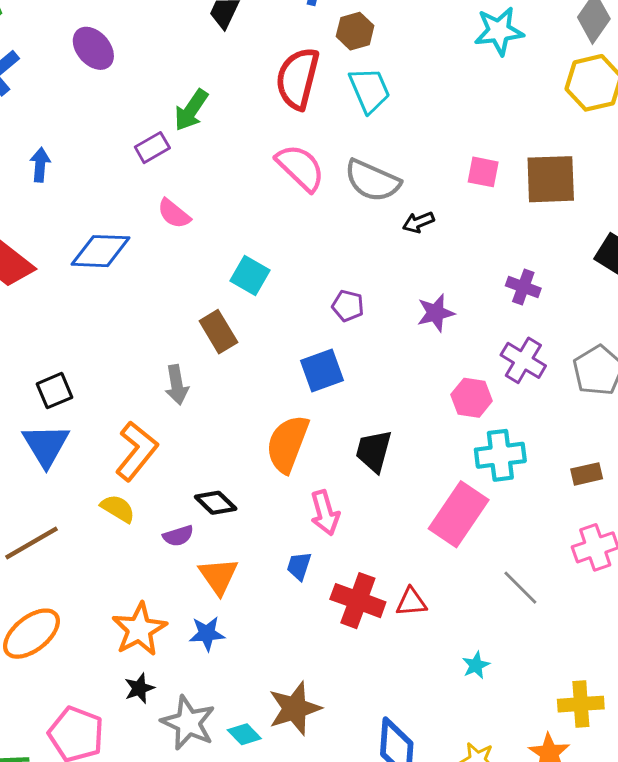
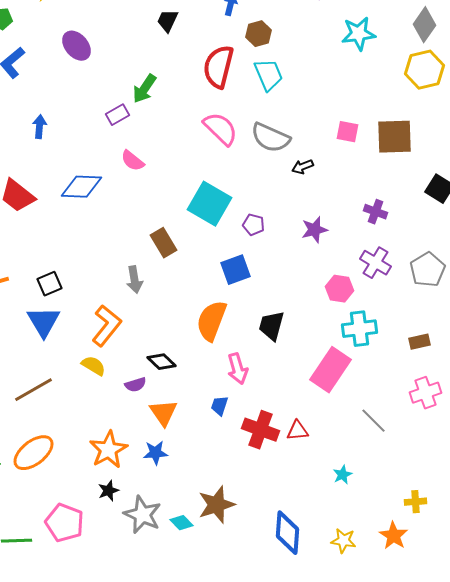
cyan square: (250, 276) -> (210, 204), moved, size x1.6
yellow cross: (581, 704) -> (416, 502), size x0.7

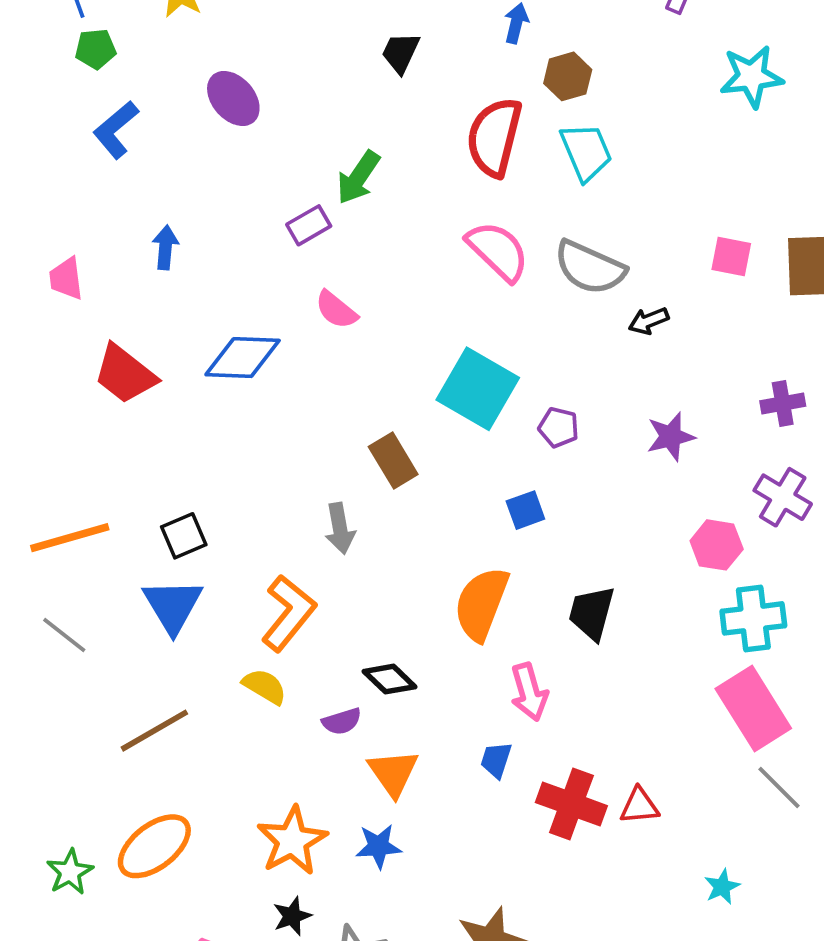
purple cross: (376, 212) -> (783, 403), turned -30
blue square: (236, 270) -> (525, 510), size x0.7
pink rectangle: (330, 370) -> (753, 708), moved, turned -66

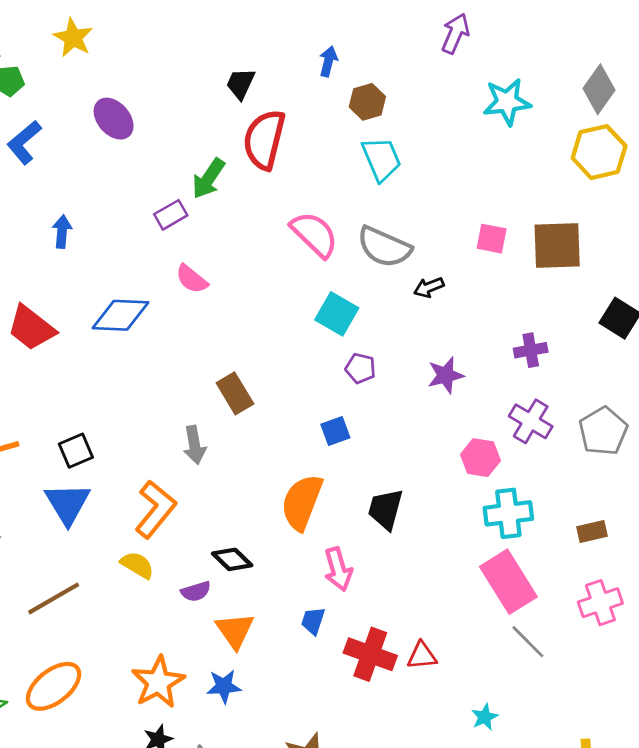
red semicircle: (494, 137) -> (264, 140), moved
cyan square: (478, 389) -> (337, 314), moved, size x0.7

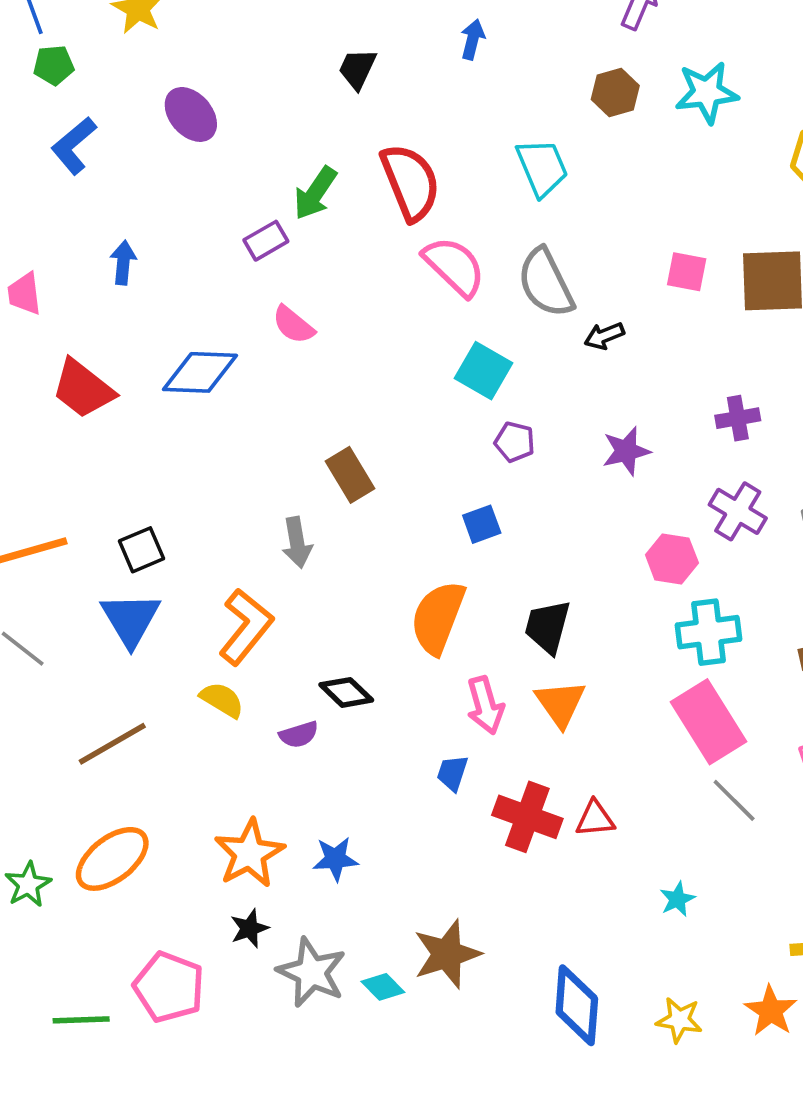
brown hexagon: (367, 102) -> (615, 93), moved
red semicircle: (264, 140) -> (410, 182), moved, turned 144
gray semicircle: (384, 247) -> (546, 283), turned 40
orange triangle: (235, 631) -> (560, 703), moved

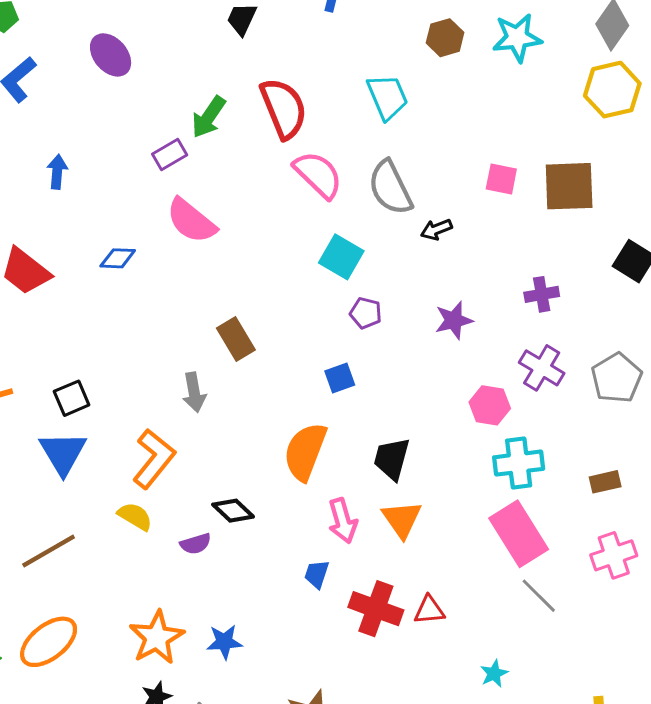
pink semicircle: (293, 325) -> (191, 221), size x1.5
blue diamond: (200, 372) -> (118, 258), size x0.6

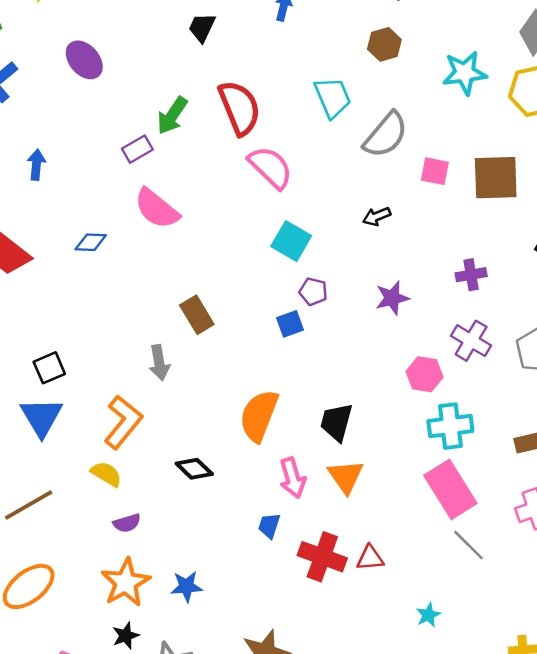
cyan star: (517, 38) -> (465, 73), moved
gray semicircle: (390, 188) -> (386, 135), moved, turned -114
blue square: (340, 378) -> (290, 324), moved
purple semicircle: (196, 544) -> (127, 523), moved

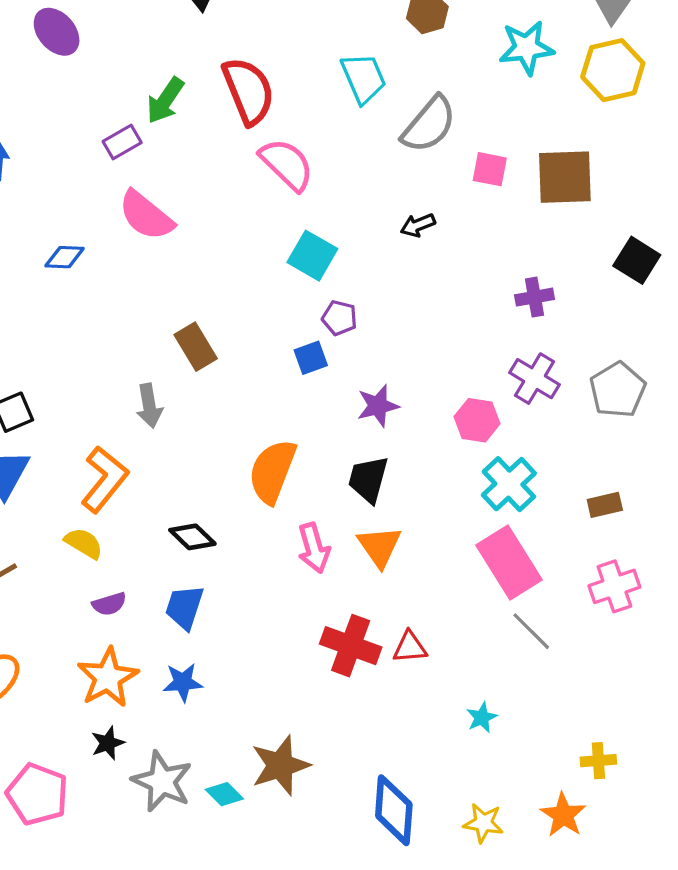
purple star: (392, 298) -> (378, 406), moved
cyan cross: (450, 426) -> (509, 484), turned -36
blue trapezoid: (269, 526) -> (184, 607), moved, size x1.4

